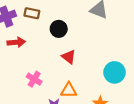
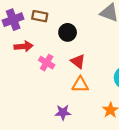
pink cross: (34, 79) -> (47, 63), moved
orange triangle: (69, 90) -> (80, 85), moved

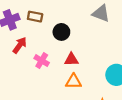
red arrow: (23, 46) -> (20, 45), turned -49
red triangle: (78, 61) -> (71, 59), turned -40

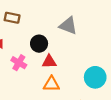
gray triangle: (101, 13) -> (68, 26), moved
black circle: (61, 32) -> (39, 44), moved

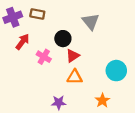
gray triangle: (68, 26) -> (91, 21), turned 30
red triangle: (49, 62) -> (73, 56), turned -32

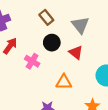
brown rectangle: (37, 14) -> (46, 17), moved, turned 40
red triangle: (73, 56) -> (76, 52), moved, turned -48

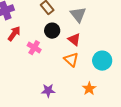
orange triangle: (64, 82) -> (71, 60), moved, turned 42

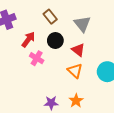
red arrow: (14, 34) -> (28, 39), moved
orange star: (89, 89) -> (76, 101), moved

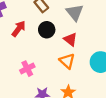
pink cross: (37, 58) -> (27, 69), moved, turned 32

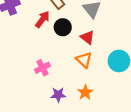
red arrow: (19, 29) -> (42, 19), moved

